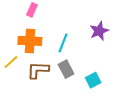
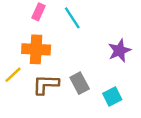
purple star: (99, 31) -> (119, 51), moved
cyan line: (63, 43) -> (72, 18), moved, turned -54

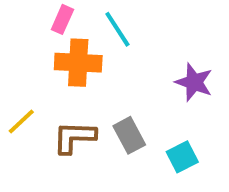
orange cross: (36, 49) -> (78, 63), moved
purple star: (119, 51) -> (194, 82), turned -30

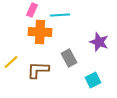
cyan line: (117, 29) -> (60, 15), turned -60
gray rectangle: (129, 135) -> (69, 58), moved

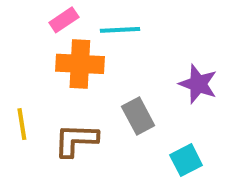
pink rectangle: (32, 10) -> (64, 20), turned 32
yellow line: (11, 62) -> (22, 124), turned -56

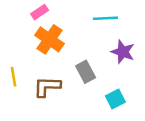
cyan line: (120, 30) -> (105, 18), moved
orange cross: (80, 64) -> (50, 39), turned 32

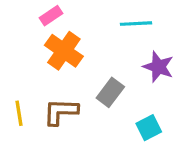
gray rectangle: (86, 72) -> (110, 92), turned 65
yellow line: (13, 77) -> (19, 113), moved

